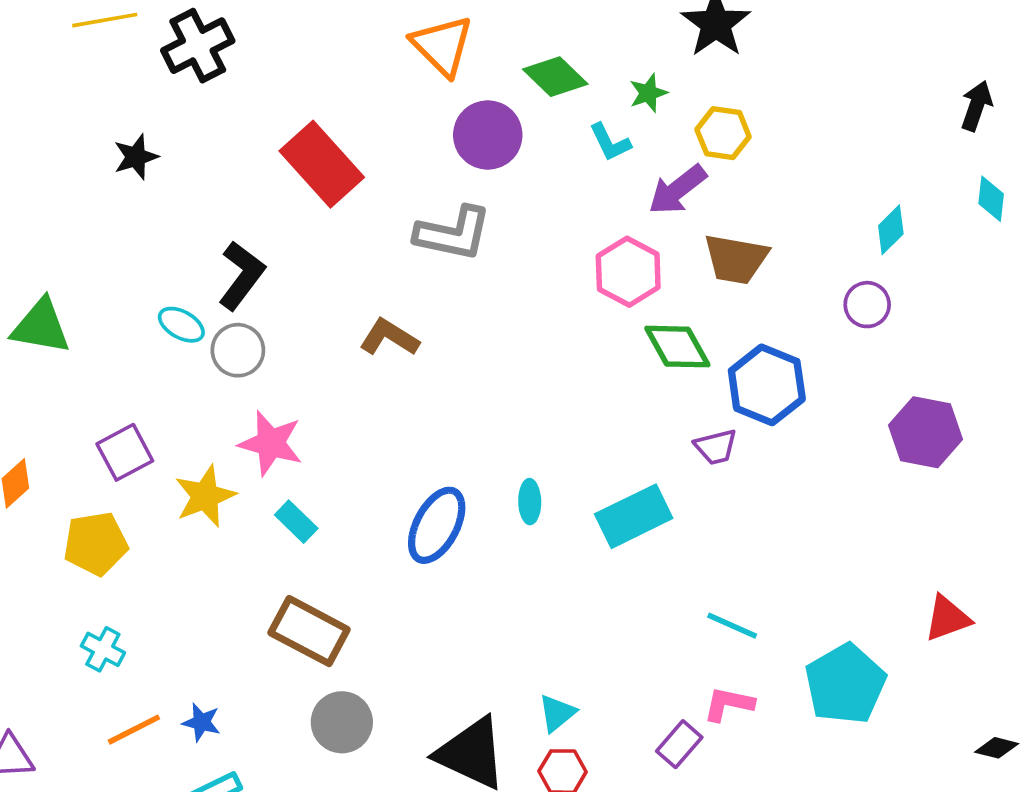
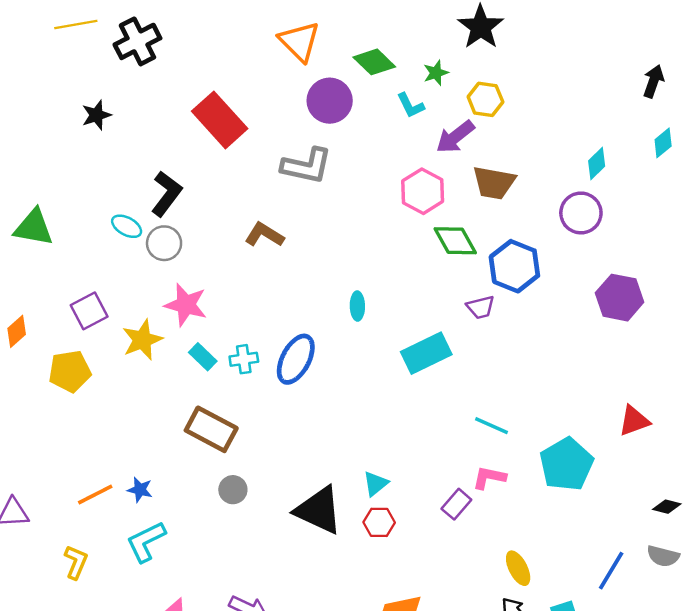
cyan diamond: (991, 199) -> (663, 143), turned 44
purple circle: (867, 305) -> (581, 213), size x1.4
cyan ellipse: (530, 502) -> (357, 306), moved
cyan cross: (103, 649) -> (244, 359), moved, turned -36
gray circle: (342, 722) -> (233, 490), size x0.7

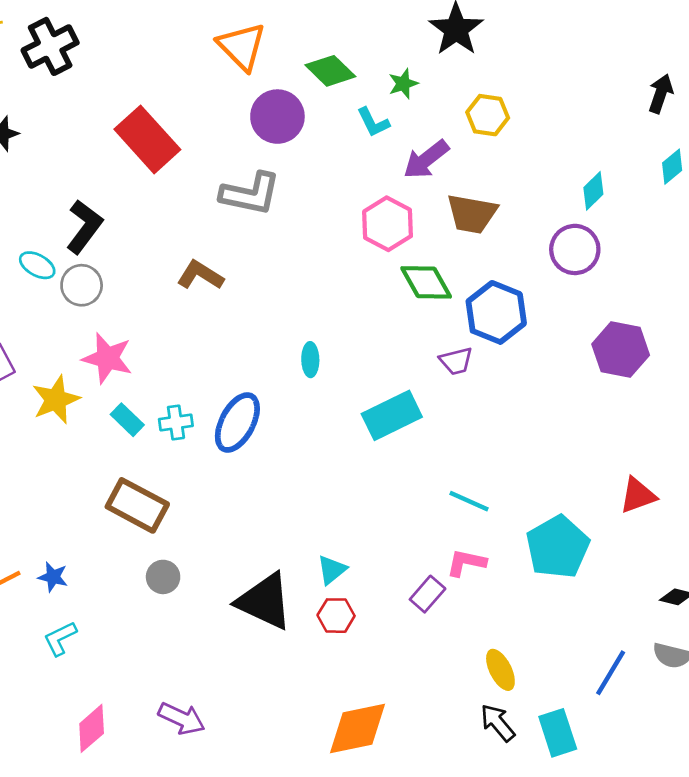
yellow hexagon: (485, 99) -> (488, 115), moved
cyan L-shape: (146, 542) -> (60, 638), size x0.7

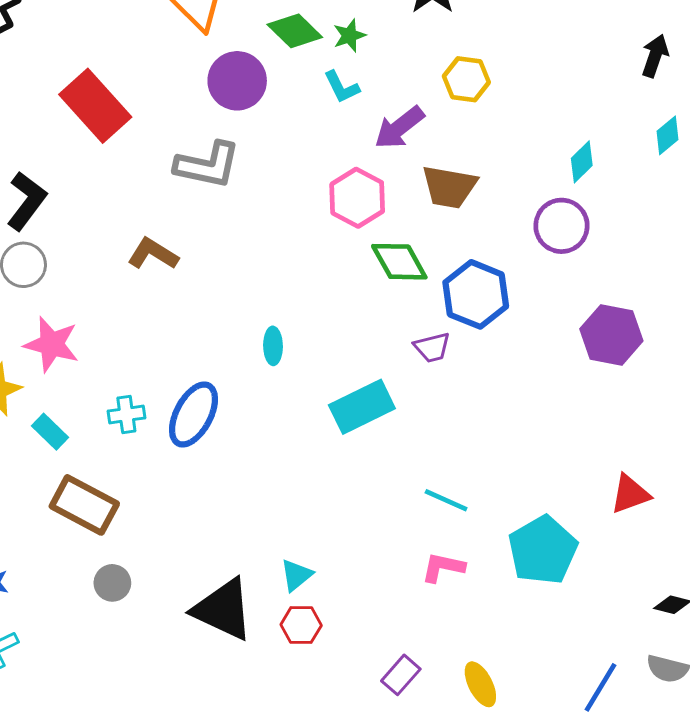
green star: (403, 84) -> (349, 36), moved
cyan rectangle: (127, 420) -> (50, 432), moved
purple rectangle: (428, 594) -> (401, 675), moved

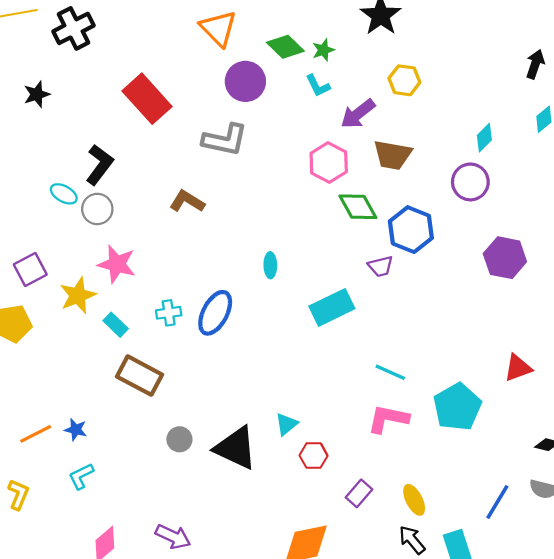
pink L-shape: (443, 567) -> (388, 419), size x1.4
gray circle: (112, 583) -> (179, 439), moved
red hexagon: (301, 625) -> (314, 456), moved

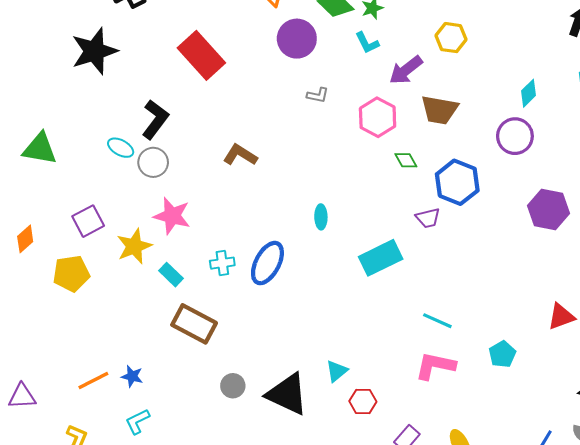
black star: (37, 94) -> (94, 51), size x1.8
gray L-shape: (225, 140) -> (318, 95), moved, size x0.5
green diamond: (358, 207) -> (406, 160), size x0.6
cyan pentagon: (457, 407) -> (502, 354), size x0.6

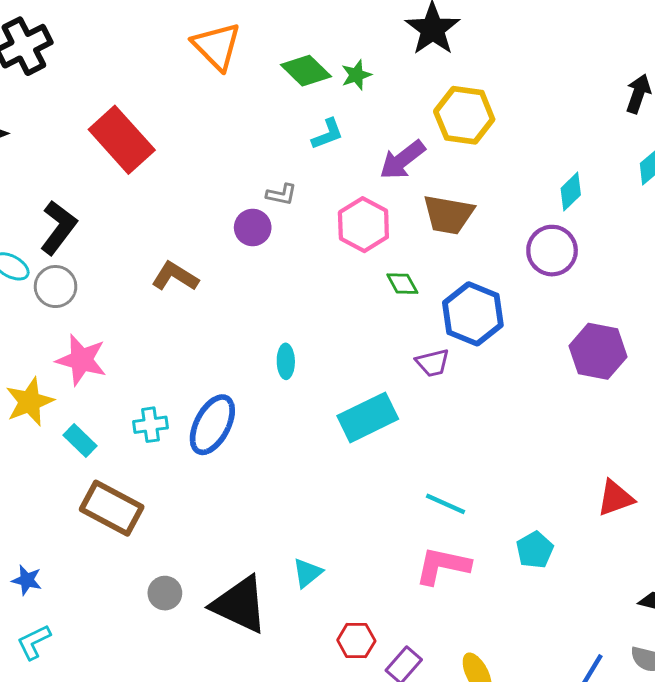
yellow hexagon: (451, 38) -> (464, 115), size x1.4
purple circle: (297, 39) -> (253, 228), moved, size x0.7
cyan L-shape: (367, 43) -> (328, 134), moved, turned -85
red hexagon: (363, 401) -> (356, 641), moved

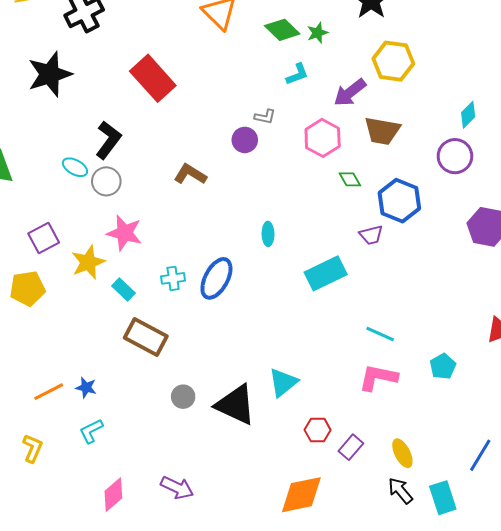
cyan triangle: (307, 573) -> (283, 382), size x1.4

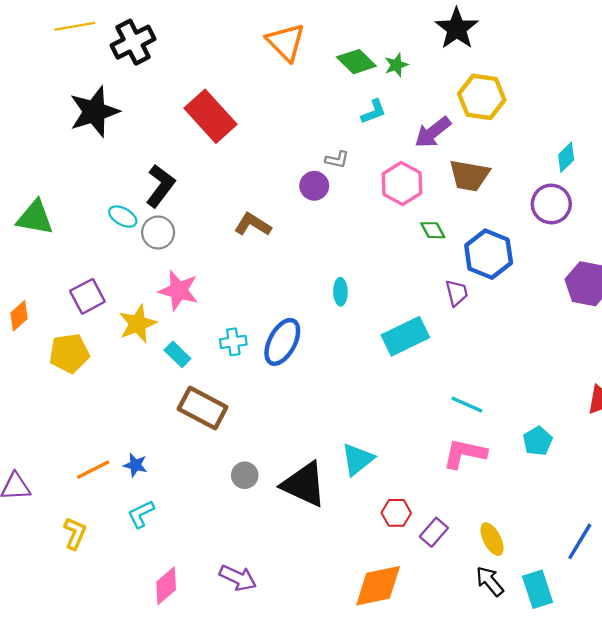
purple trapezoid: (371, 235) -> (457, 293), turned -90

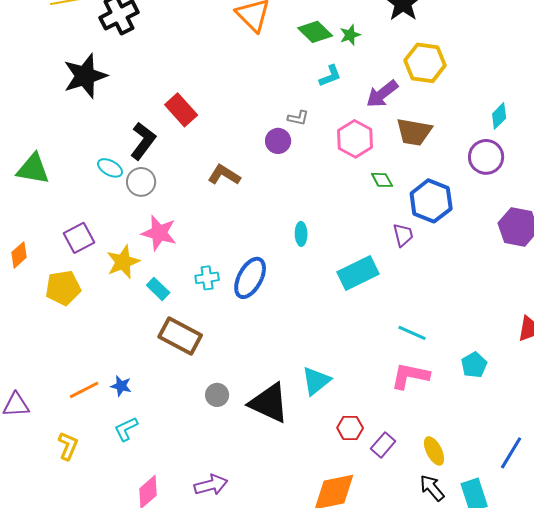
red rectangle: (211, 116) -> (181, 110), moved, size x0.7
purple arrow: (238, 578) -> (211, 485), turned -40

